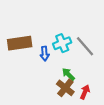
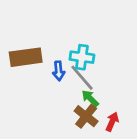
cyan cross: (62, 43) -> (82, 57), turned 30
gray line: (85, 46) -> (82, 78), moved

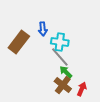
brown rectangle: (26, 57) -> (19, 42), turned -45
blue arrow: (59, 71) -> (43, 29), moved

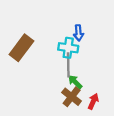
blue arrow: (43, 29) -> (78, 33), moved
gray line: (60, 57) -> (68, 65), turned 40

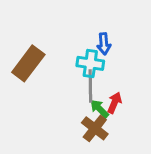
red arrow: (93, 101) -> (114, 103), moved

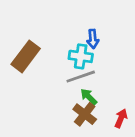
gray line: (90, 86) -> (81, 77), turned 72
red arrow: (114, 103) -> (121, 118), moved

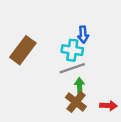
green arrow: (89, 97) -> (80, 86), turned 42
red arrow: (121, 118) -> (108, 106), turned 70

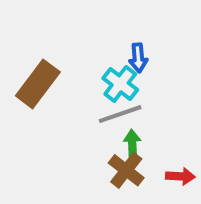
cyan cross: (72, 50) -> (120, 84), turned 30

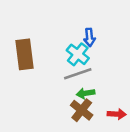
brown rectangle: (38, 84) -> (24, 54), turned -44
green arrow: (132, 144) -> (86, 93), turned -96

